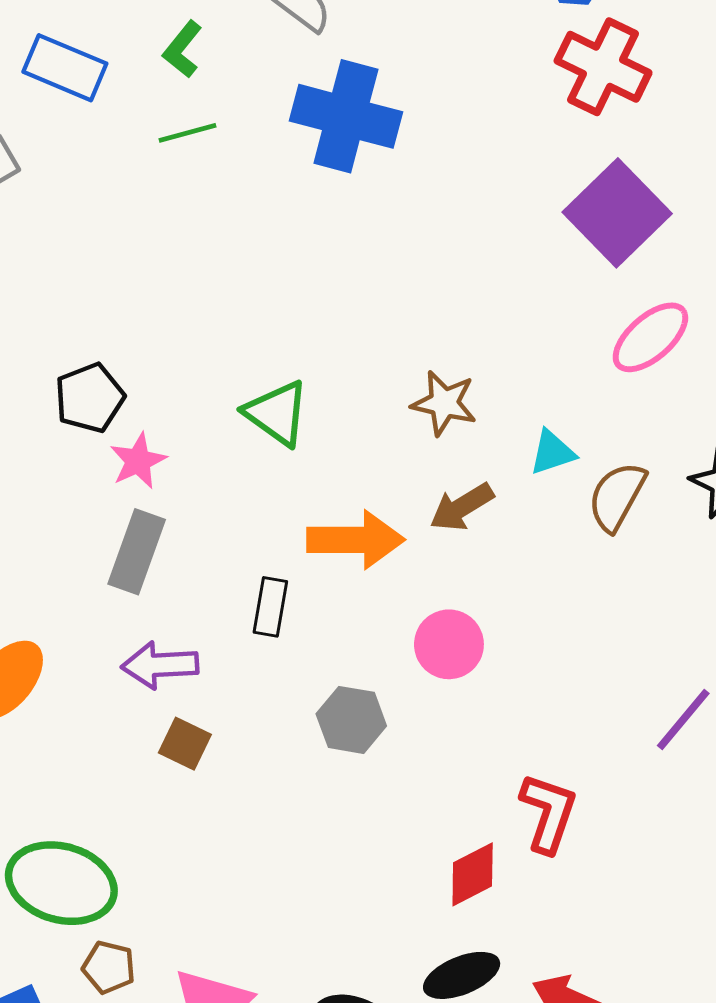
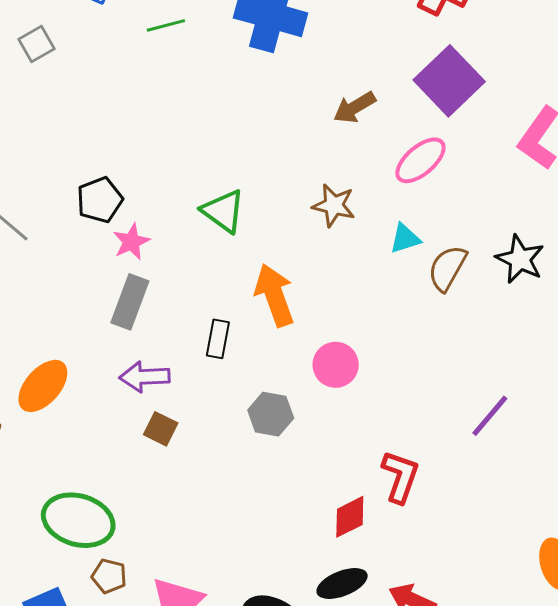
pink ellipse: (650, 337) -> (420, 160), moved
brown arrow: (462, 507) -> (354, 107), moved
orange arrow: (356, 540) -> (274, 295), turned -110

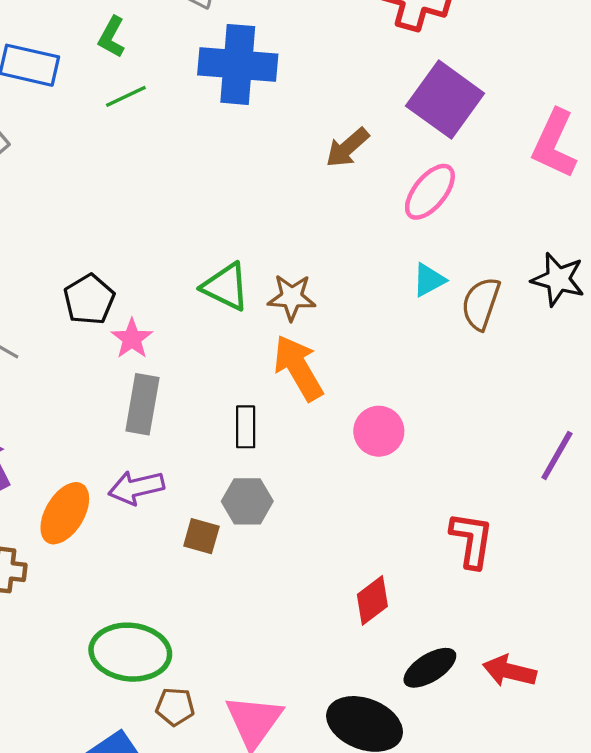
brown star: (334, 205) -> (292, 297), moved
purple arrow: (145, 377) -> (136, 487), moved
gray hexagon: (271, 414) -> (247, 501), moved
red diamond: (350, 517) -> (372, 600), moved

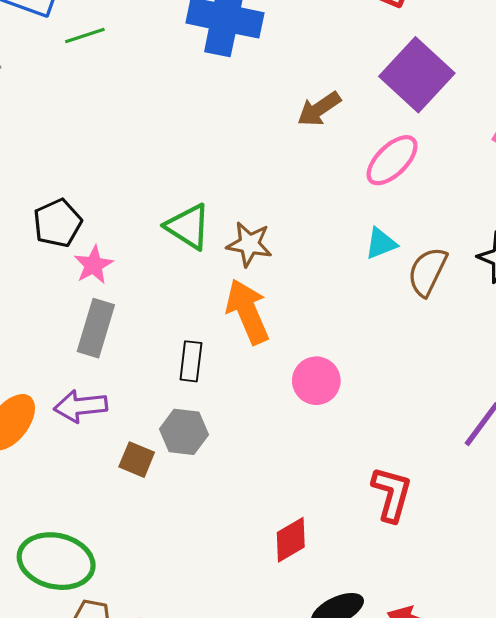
green line: (126, 96) -> (85, 35), moved

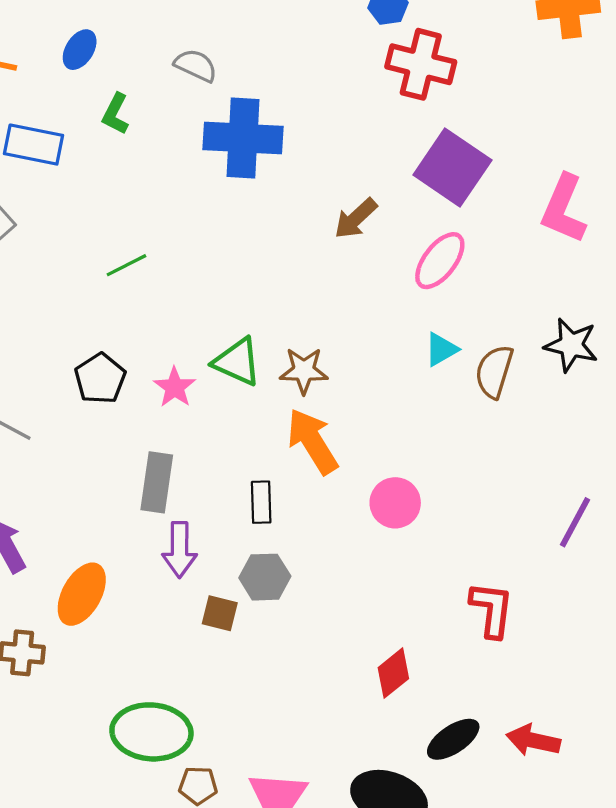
green line: (85, 35) -> (126, 265), moved
pink star: (94, 265) -> (175, 387), moved
purple arrow: (81, 406) -> (180, 550), moved, turned -75

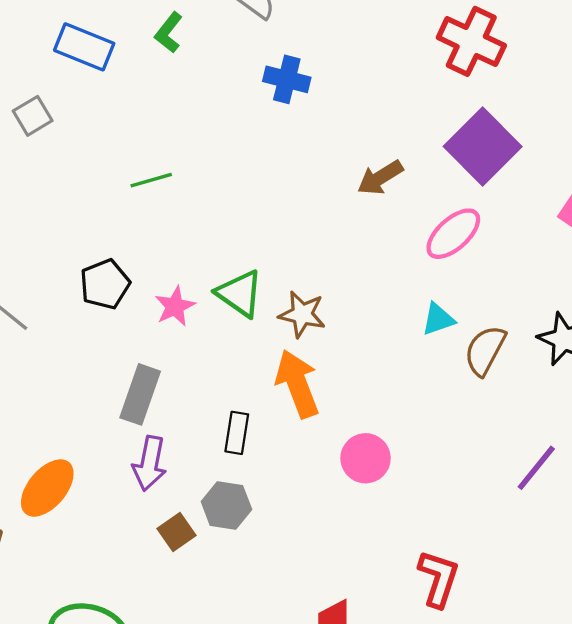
blue cross: (243, 138) -> (287, 79), size x0.6
purple line: (575, 522) -> (536, 468), moved
brown square: (220, 613) -> (176, 532), turned 30

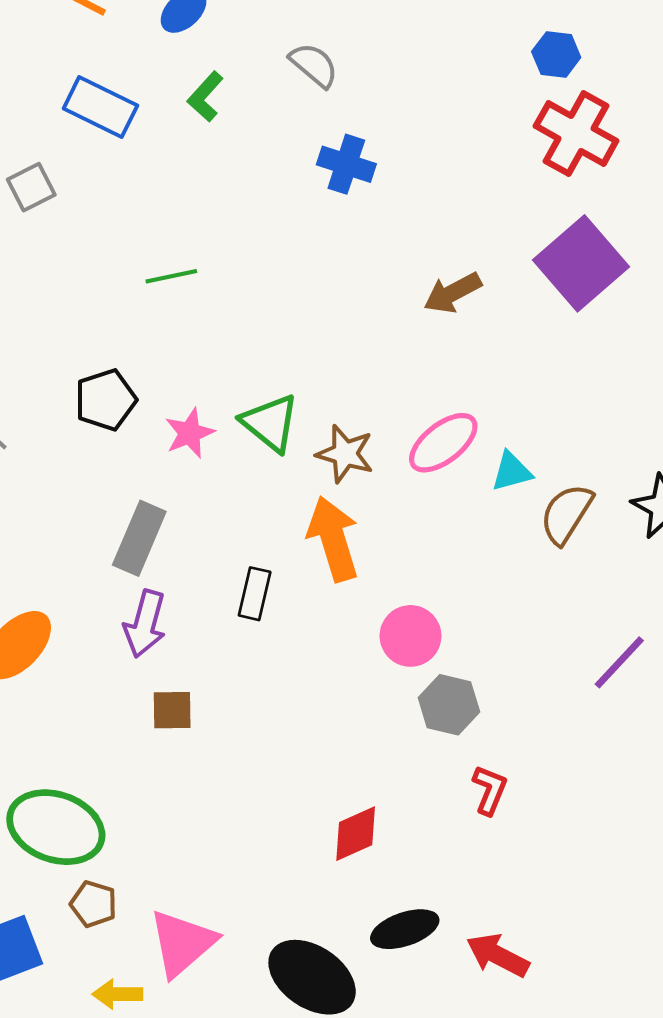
pink ellipse: (453, 234) -> (443, 443), moved
gray hexagon: (226, 505) -> (449, 705), moved
brown square: (176, 532) -> (172, 710), turned 30
red L-shape: (438, 579) -> (490, 790), size x0.7

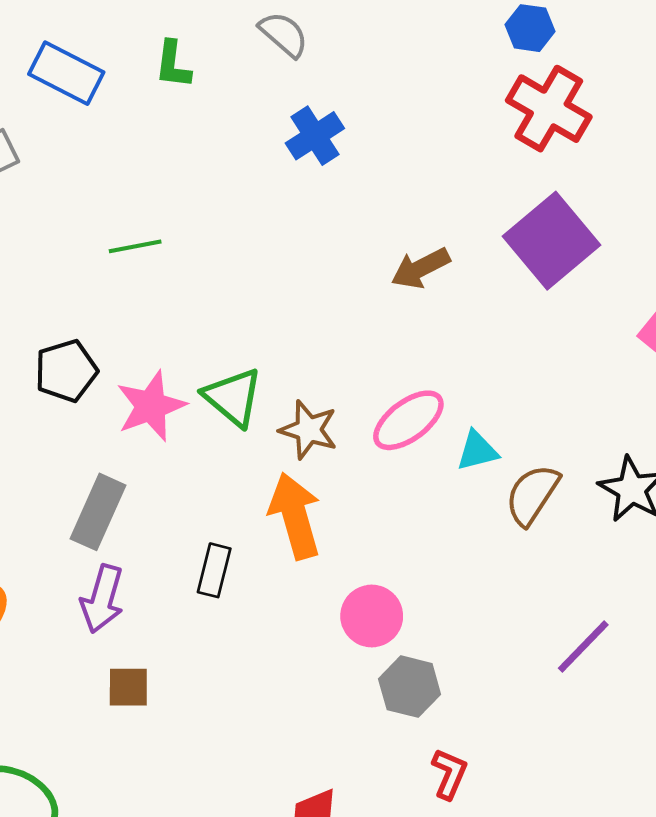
green L-shape: (205, 97) -> (173, 64), turned -36
blue cross: (346, 164) -> (315, 136), turned 38
pink star: (190, 433) -> (151, 406), size x1.4

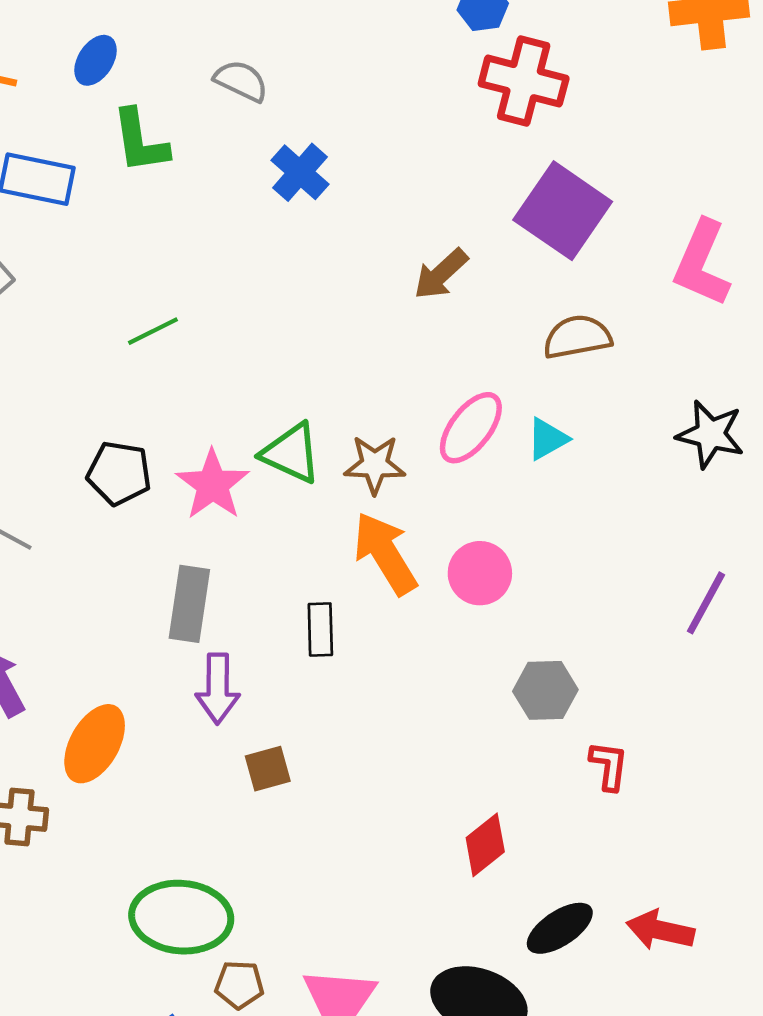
green L-shape: (173, 64) -> (140, 141), size x1.4
black pentagon: (66, 371) -> (119, 473), turned -30
brown semicircle: (532, 495) -> (577, 337), moved, turned 62
pink circle: (372, 616) -> (480, 573), moved

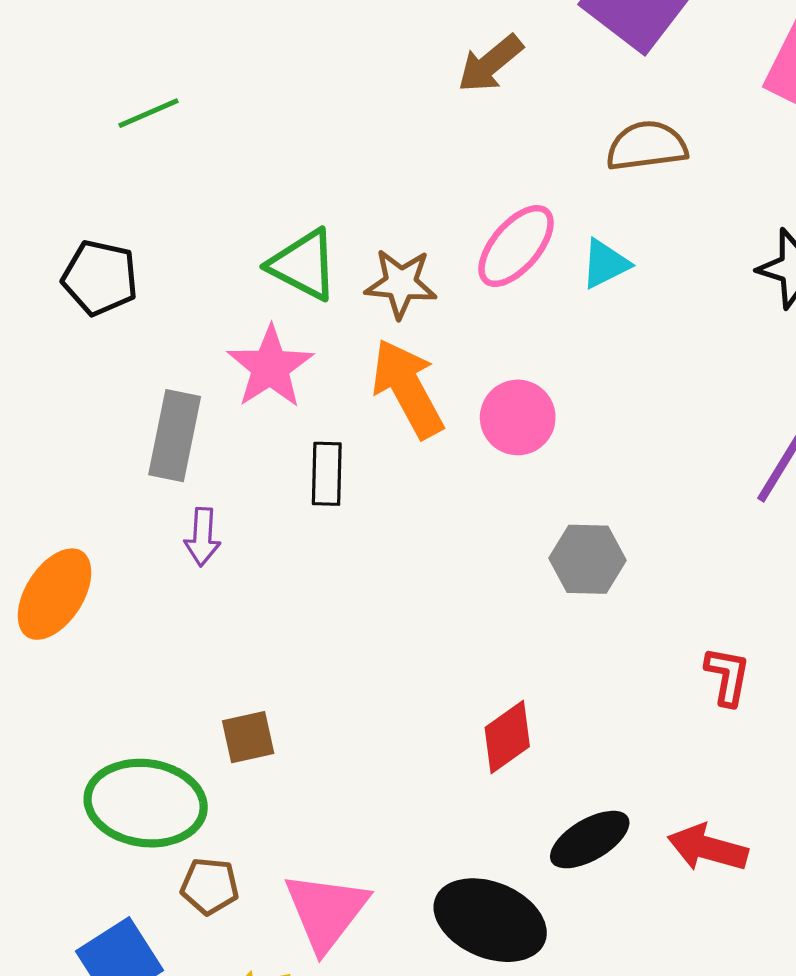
pink star: (213, 485) -> (270, 367), moved
purple arrow: (218, 689) -> (202, 537), size x0.7
red L-shape: (609, 766) -> (727, 676), moved
brown square: (268, 769) -> (248, 737), moved

